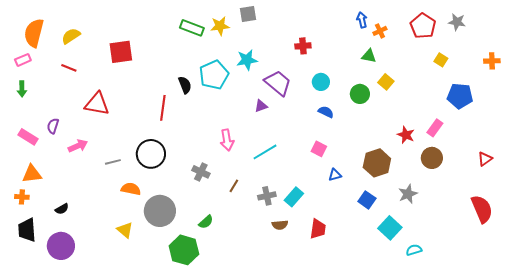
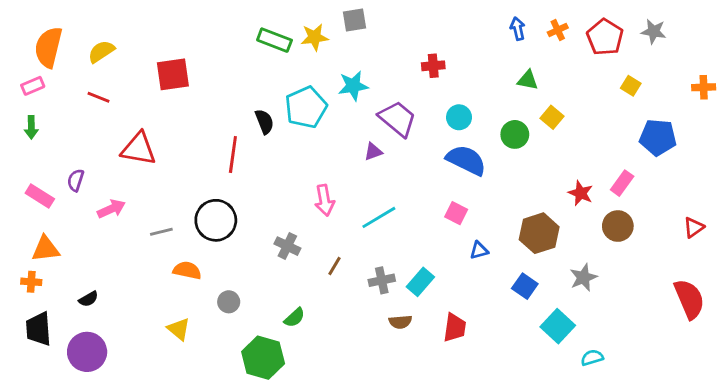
orange cross: (380, 31) -> (558, 30), moved
blue semicircle: (326, 112) -> (466, 160), size x1.8
gray circle: (160, 211) -> (229, 302), size x0.5

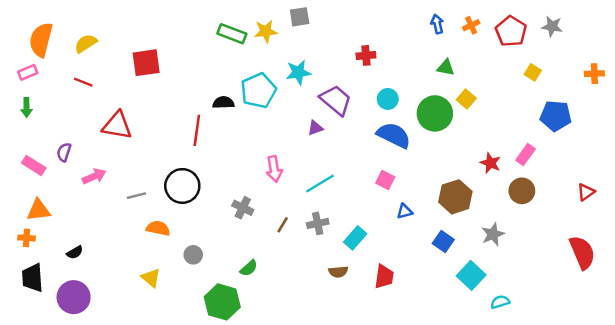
black semicircle: (264, 122) -> (223, 103), turned -70
green circle: (515, 134) -> (435, 113), size x1.5
gray cross: (382, 280) -> (318, 223), moved

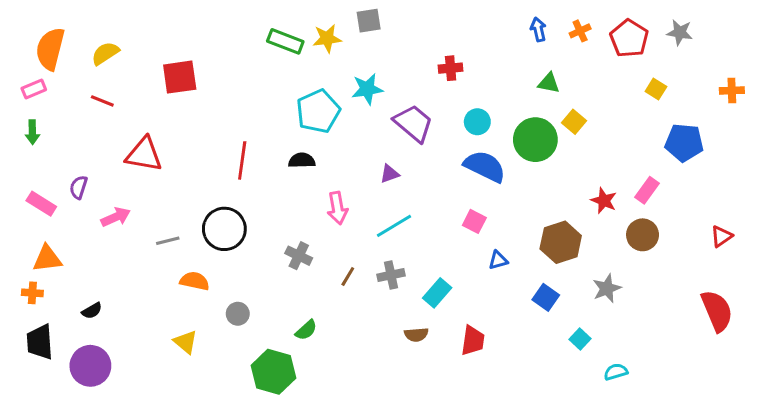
black semicircle: (223, 103) -> (302, 160), moved
purple triangle: (315, 128) -> (390, 174), moved
cyan square: (471, 275) -> (580, 339), size x0.6

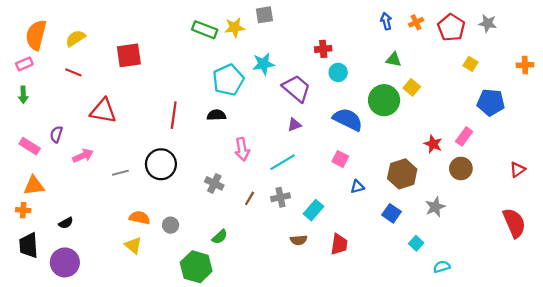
cyan circle: (477, 122) -> (338, 72), moved
purple triangle: (390, 174) -> (294, 125), moved
orange semicircle: (195, 281) -> (140, 218), moved

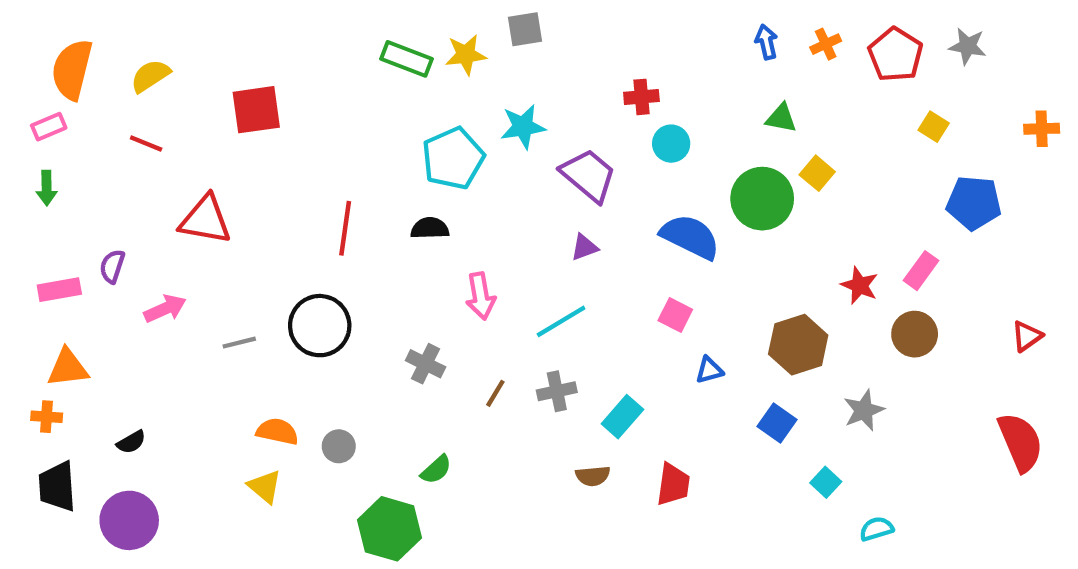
pink rectangle: (30, 146) -> (59, 290), turned -42

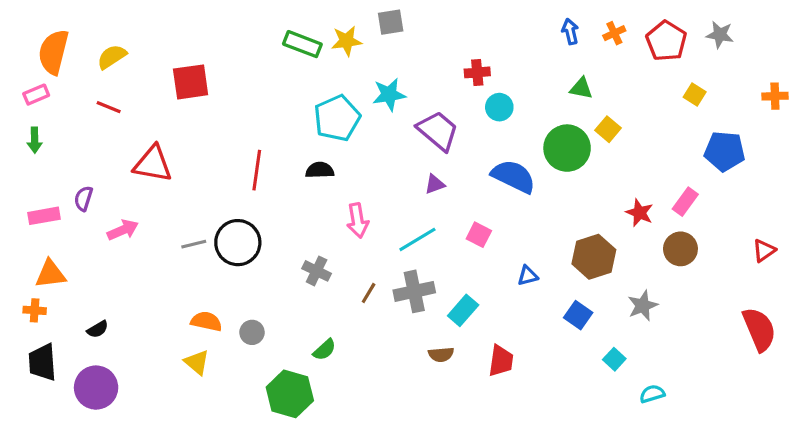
pink square: (675, 315) -> (479, 235), moved
gray line: (239, 343) -> (194, 244), moved
gray cross: (557, 391) -> (414, 291), size x1.4

